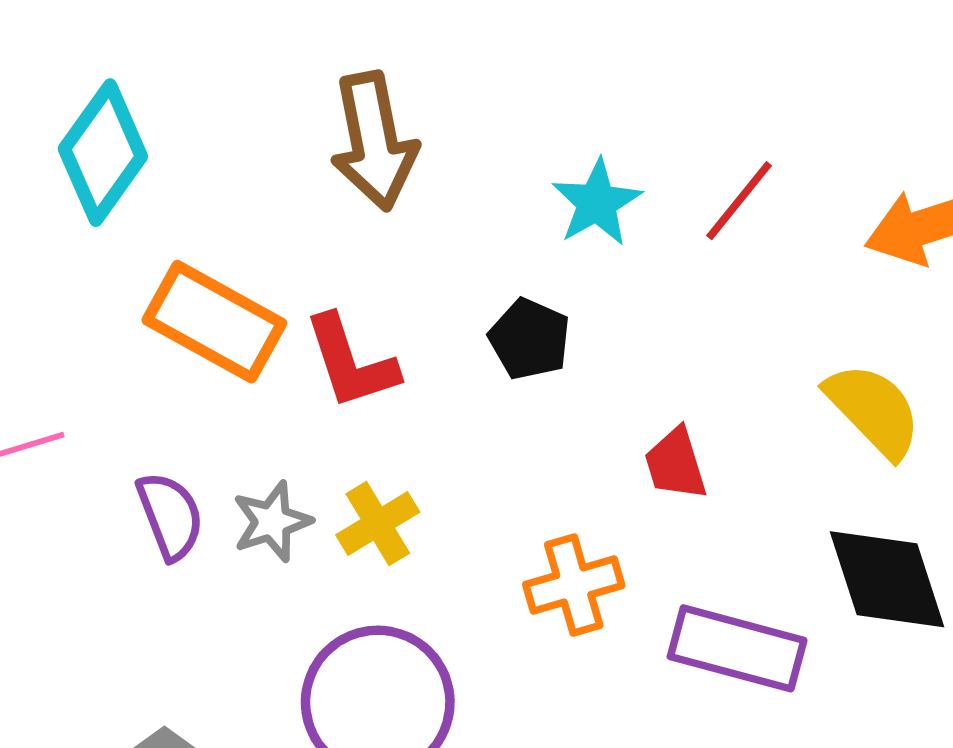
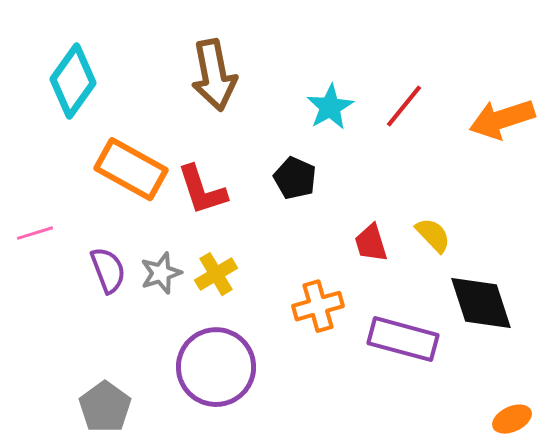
yellow semicircle: (874, 410) -> (433, 235), moved, size x0.7

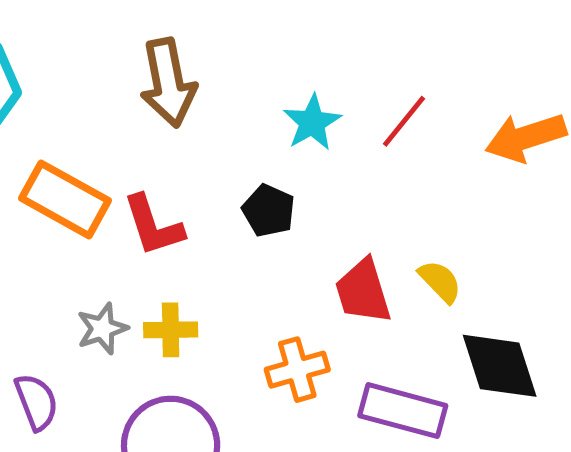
red trapezoid: (371, 243) -> (363, 291), size x1.4
purple semicircle: (108, 270) -> (36, 402), moved
yellow cross: (216, 274) -> (171, 330), turned 30

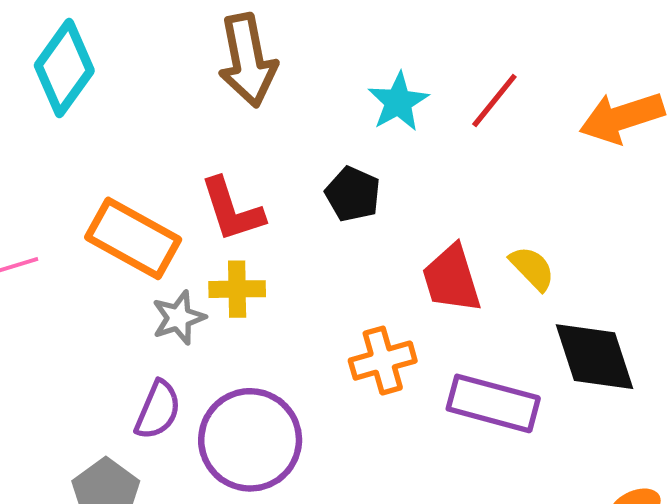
orange rectangle: (65, 199) -> (133, 238), moved
yellow cross: (171, 330) -> (237, 289), moved
purple semicircle: (36, 402) -> (158, 410), moved, turned 44

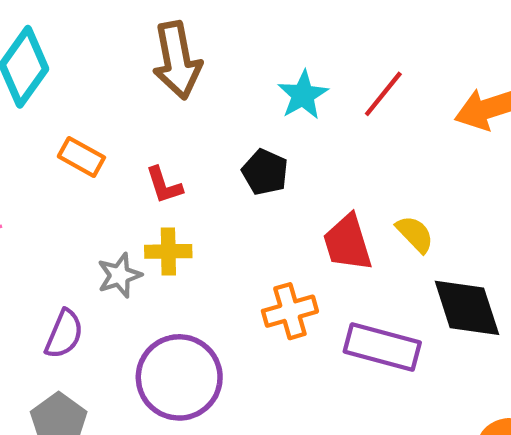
red L-shape: (232, 210) -> (164, 185), size x0.7
orange rectangle: (133, 238) -> (81, 157), moved, size x0.6
purple semicircle: (158, 410) -> (64, 334), moved

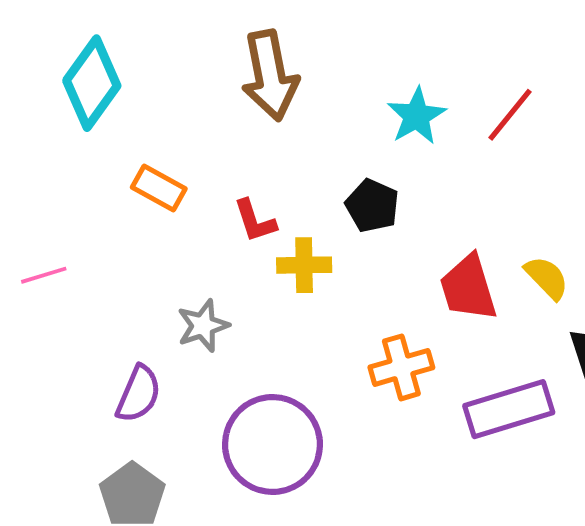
yellow cross: (168, 251) -> (304, 265), moved
purple rectangle: (382, 347) -> (509, 409), turned -32

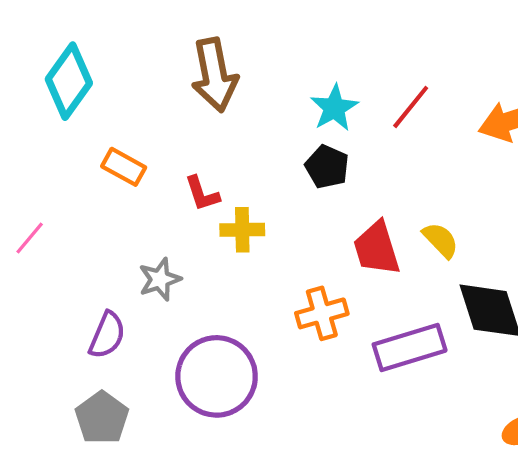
black pentagon: (372, 206) -> (327, 167), moved
pink line: (44, 275) -> (30, 238), turned -33

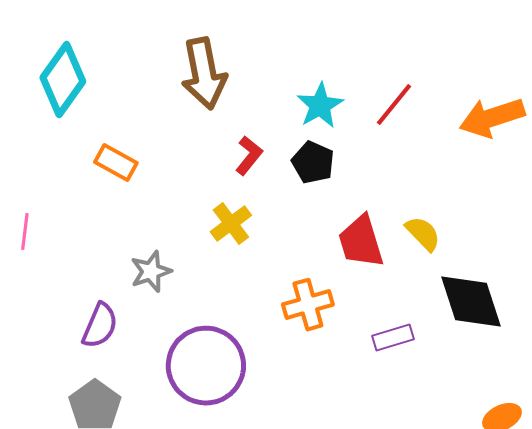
red L-shape: (202, 194) -> (249, 155), moved, turned -123
yellow cross: (242, 230) -> (231, 223), turned -36
pink line: (30, 238) -> (25, 231), turned -33
purple rectangle: (410, 347) -> (393, 338), size x0.6

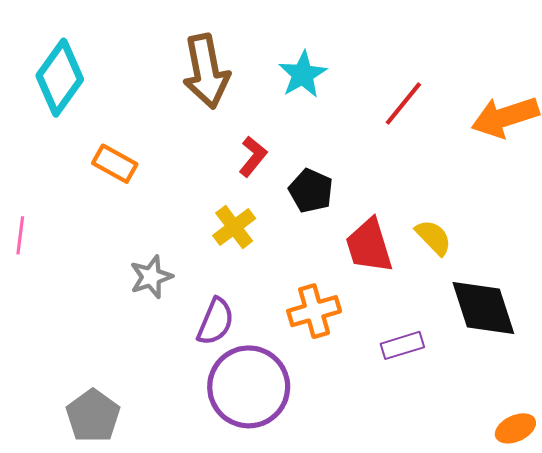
cyan star: (320, 105) -> (303, 74), moved
black pentagon: (313, 162) -> (311, 191), moved
purple semicircle: (100, 326) -> (215, 322), moved
purple circle: (206, 366) -> (249, 387), moved

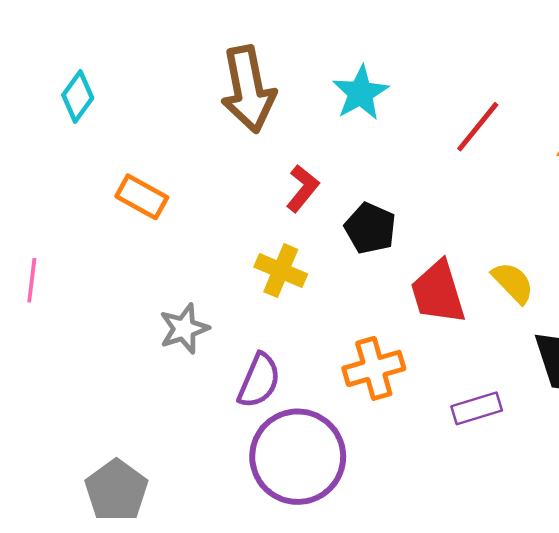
cyan diamond: (60, 78) -> (78, 96), size x0.6
yellow cross: (234, 227) -> (281, 271), turned -30

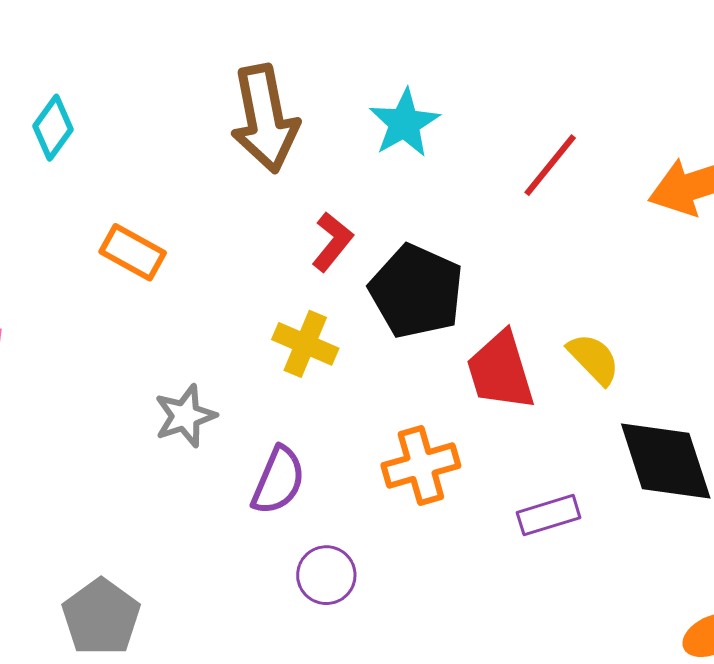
black pentagon: (370, 228) -> (416, 291), size x1.5
purple circle: (298, 457) -> (326, 575), size x0.5

